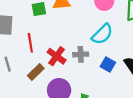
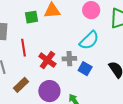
blue square: (108, 65) -> (85, 69), moved
brown rectangle: (36, 72) -> (21, 85), moved

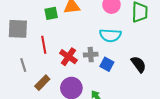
cyan semicircle: (89, 40) -> (110, 35), turned 50

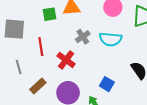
gray cross: (91, 55) -> (83, 37), moved, turned -32
blue square: (107, 64) -> (107, 84), moved

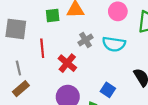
brown rectangle: (38, 86) -> (21, 89), moved

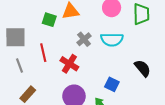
green square: (53, 15) -> (49, 20), turned 32
gray line: (18, 68) -> (19, 66), moved

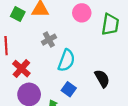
cyan semicircle: (112, 40) -> (66, 60), moved, turned -80
red cross: (69, 64) -> (21, 69), moved

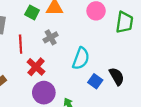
gray cross: (49, 40) -> (51, 37), moved
blue square: (69, 89) -> (95, 81), moved

